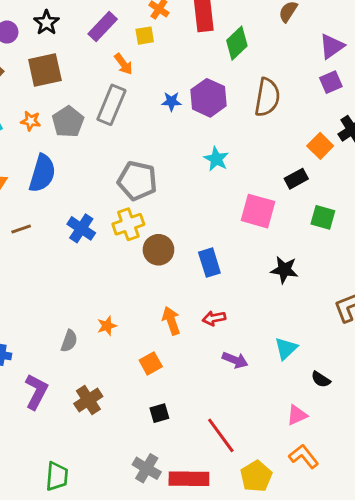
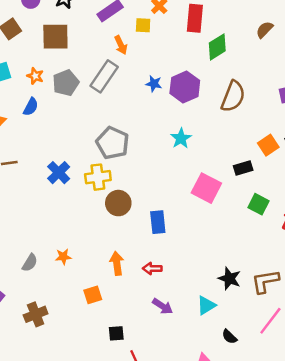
blue semicircle: (42, 173) -> (31, 107), moved, size x0.6
black star: (284, 270) -> (229, 279), moved
black square: (159, 413) -> (116, 333), moved

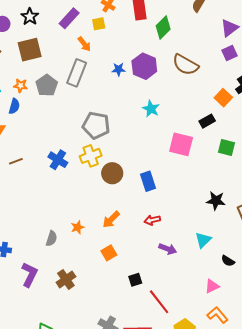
brown semicircle: (233, 96) -> (185, 65), turned 112
blue semicircle: (31, 107) -> (14, 106), moved
orange arrow: (117, 263) -> (111, 219), moved, turned -114
black star: (229, 279) -> (216, 201), moved

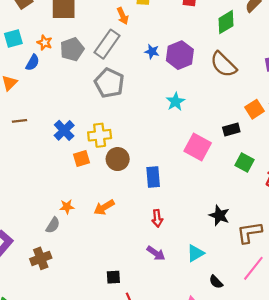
green diamond: (163, 27) -> (226, 22), moved
gray pentagon: (96, 125) -> (109, 83), moved
red arrow: (152, 220) -> (157, 218), moved, turned -98
gray semicircle: (51, 239) -> (53, 225), moved
orange square: (109, 253) -> (81, 159), moved

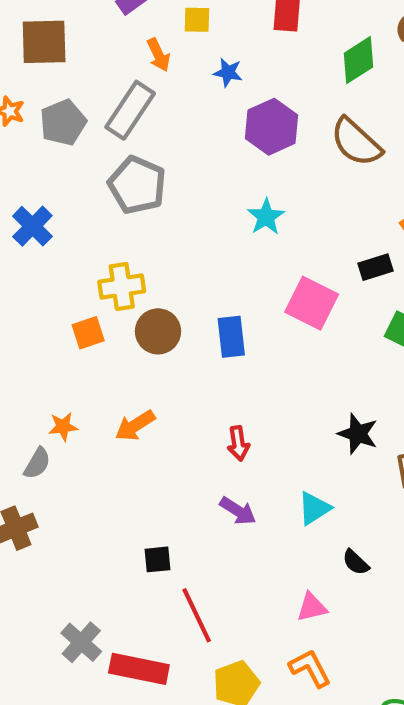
blue star: (152, 52) -> (228, 72), moved
blue cross: (64, 130) -> (32, 226), moved
blue rectangle: (153, 177) -> (231, 337), moved

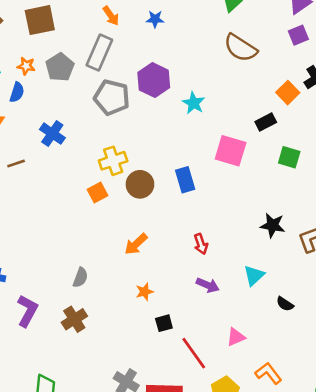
purple hexagon: (272, 127) -> (154, 80), moved
orange star: (63, 427) -> (144, 292), moved
pink triangle: (312, 607) -> (236, 337), moved

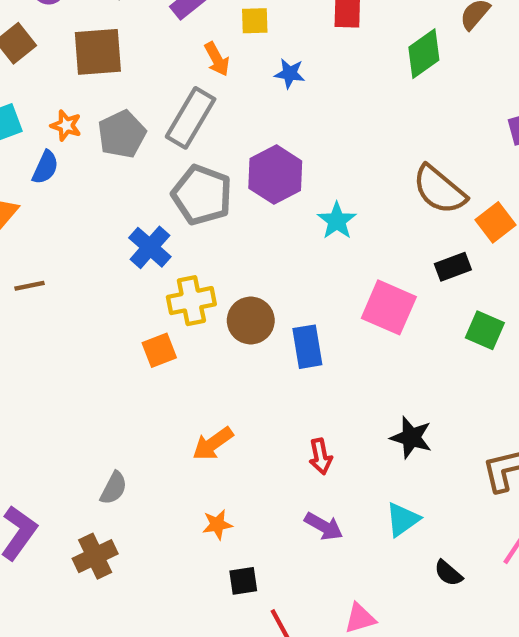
brown semicircle: (241, 48) -> (439, 190), moved
blue cross: (52, 134) -> (150, 247), moved
brown circle: (140, 184) -> (251, 321), moved
black star: (273, 225) -> (411, 438), moved

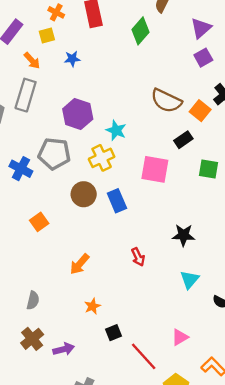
gray pentagon: (202, 195) -> (54, 154), moved
yellow cross: (191, 301) -> (102, 158), moved
purple arrow: (324, 526) -> (64, 349), moved, turned -30

